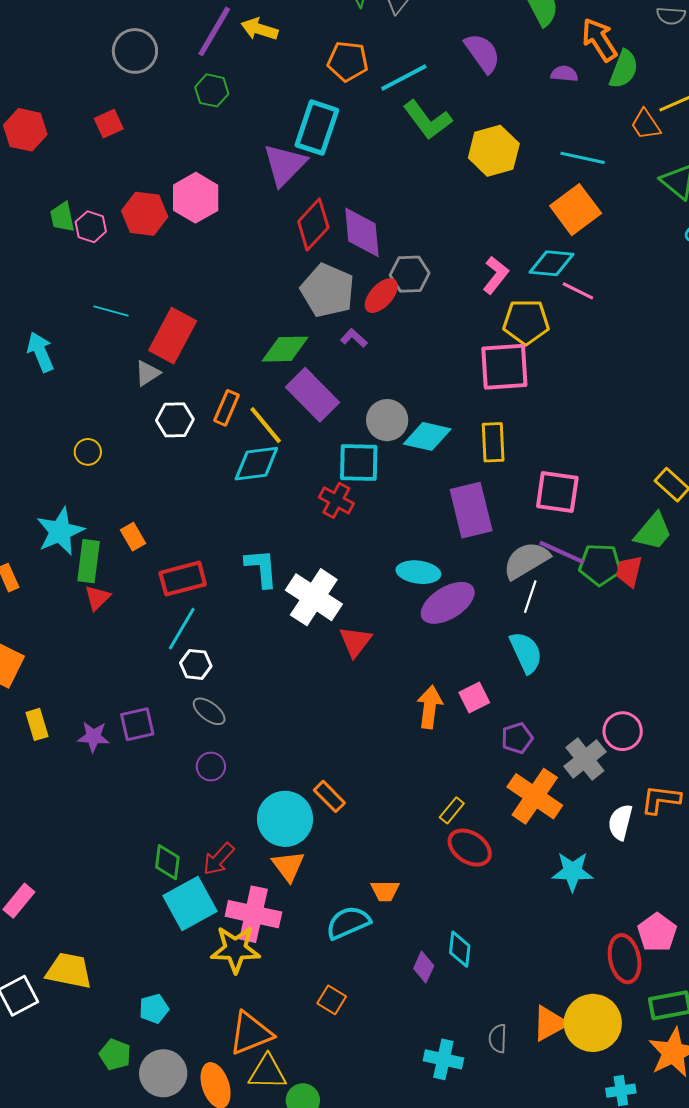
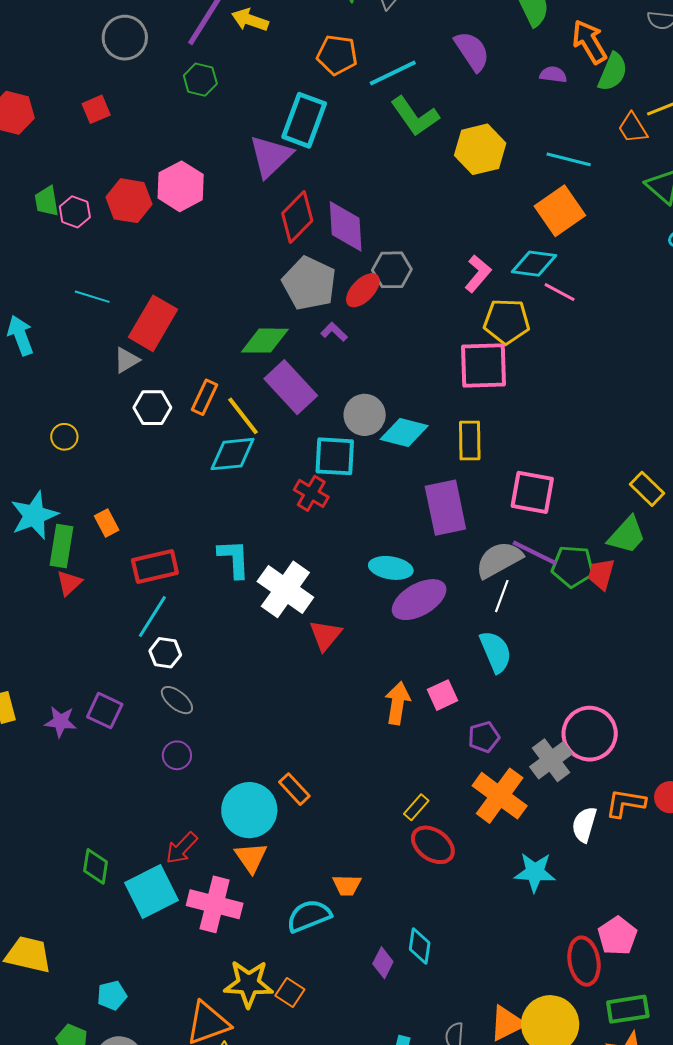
purple square: (137, 724) -> (105, 711), turned 36
pink circle: (623, 731) -> (590, 734), size x1.4
green diamond: (167, 862) -> (96, 866), moved
yellow star: (235, 949) -> (249, 984), moved

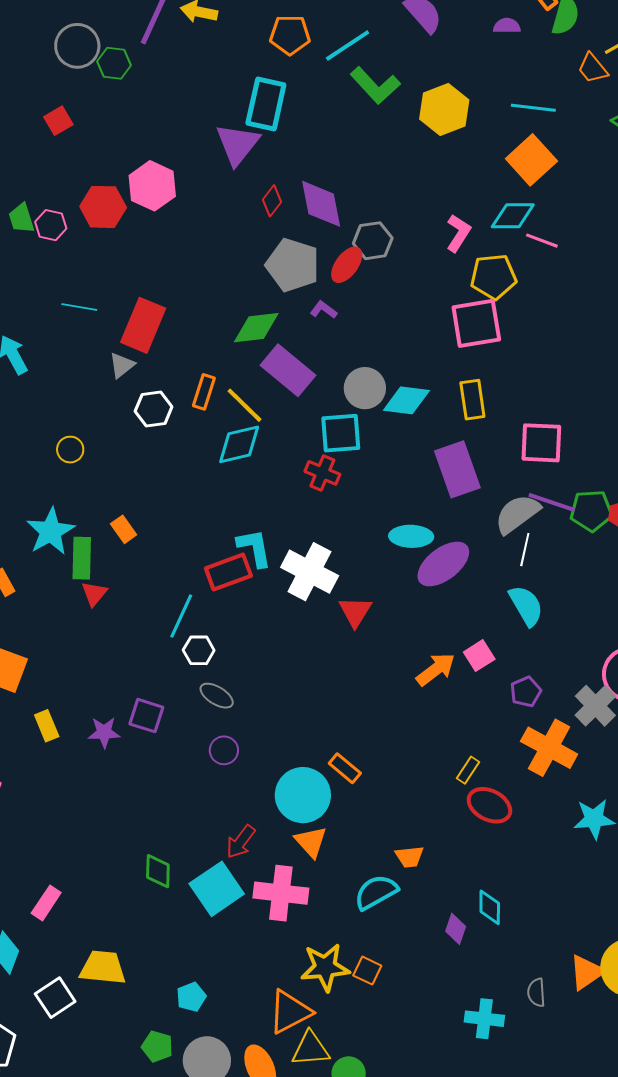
green hexagon: (200, 80) -> (114, 63), moved
red diamond: (297, 217) -> (272, 201), size x0.6
red rectangle: (155, 567) -> (228, 572), moved
orange arrow: (398, 703) -> (436, 669), turned 51

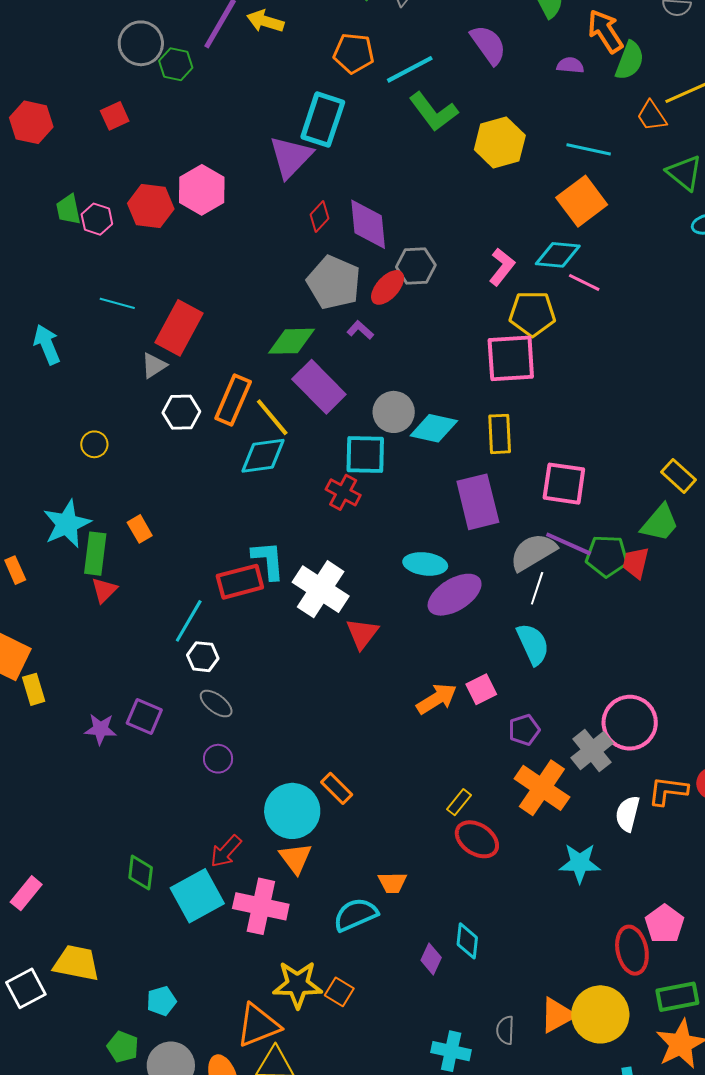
orange rectangle: (204, 392) -> (233, 400), size x1.4
yellow rectangle: (47, 726) -> (34, 689), moved

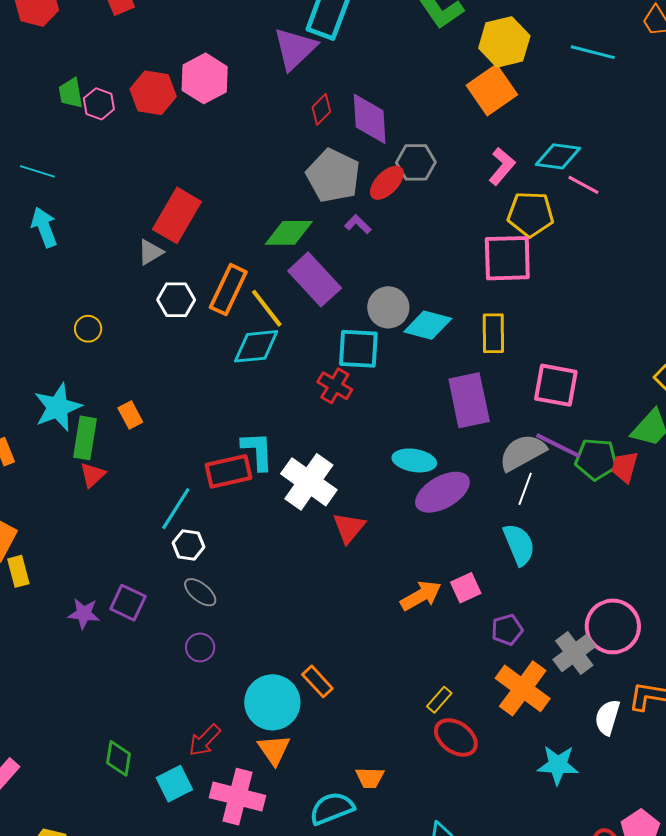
orange square: (582, 201) -> (492, 90), moved
cyan line: (117, 303) -> (37, 171), moved
cyan square: (197, 896) -> (174, 784), size x0.7

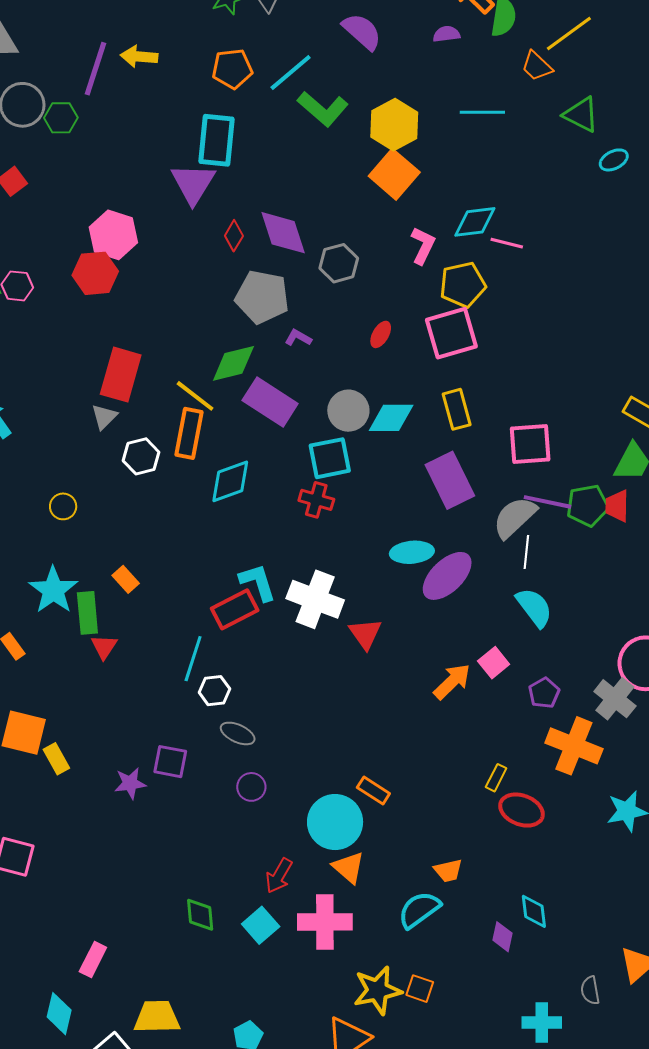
red hexagon: (153, 93) -> (95, 273), moved
red ellipse: (387, 183) -> (381, 334), moved, size x0.7
yellow line: (267, 308) -> (195, 396), moved

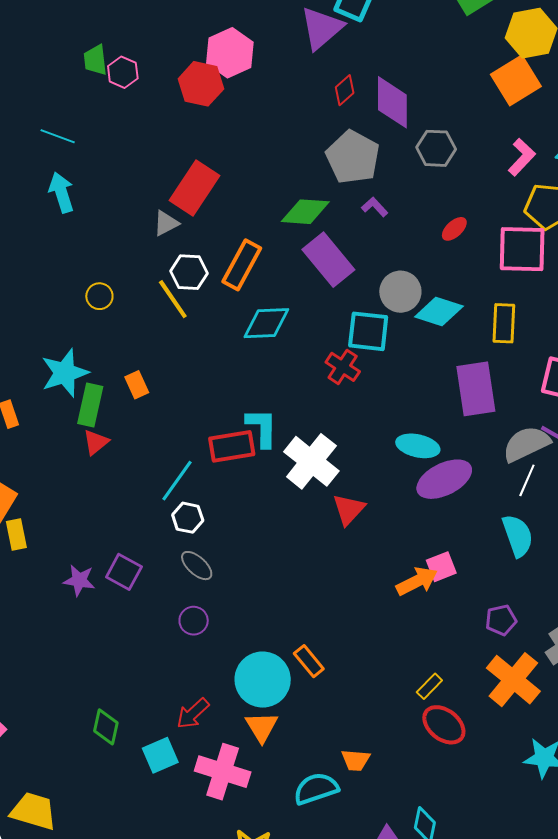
yellow line: (195, 396) -> (173, 299), moved
pink square: (494, 663) -> (441, 567), moved

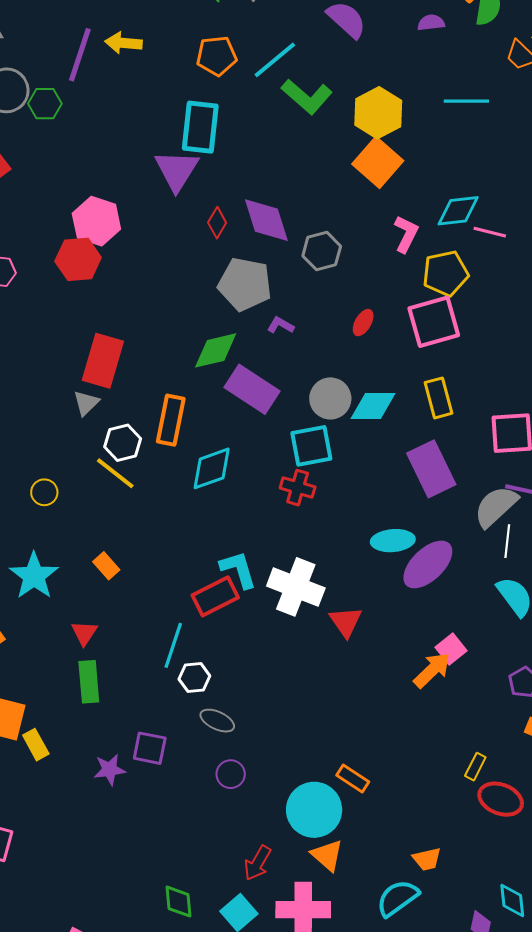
green rectangle: (90, 405) -> (89, 682), moved

